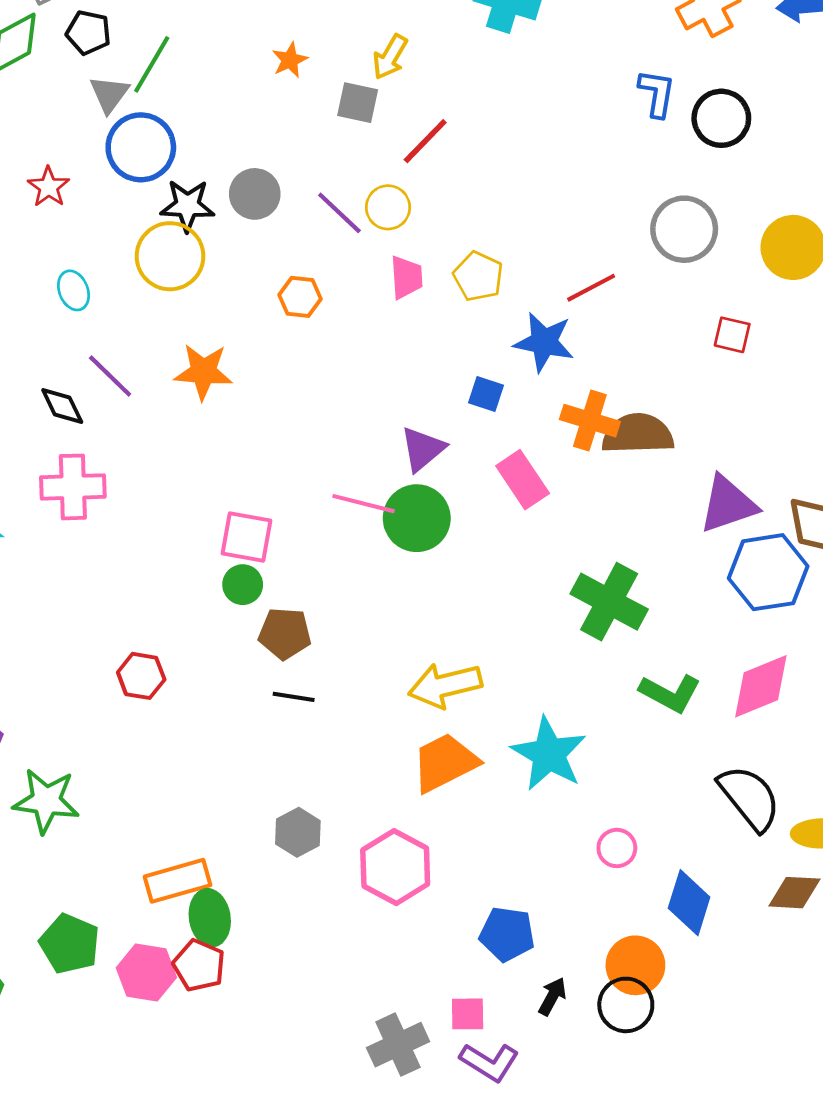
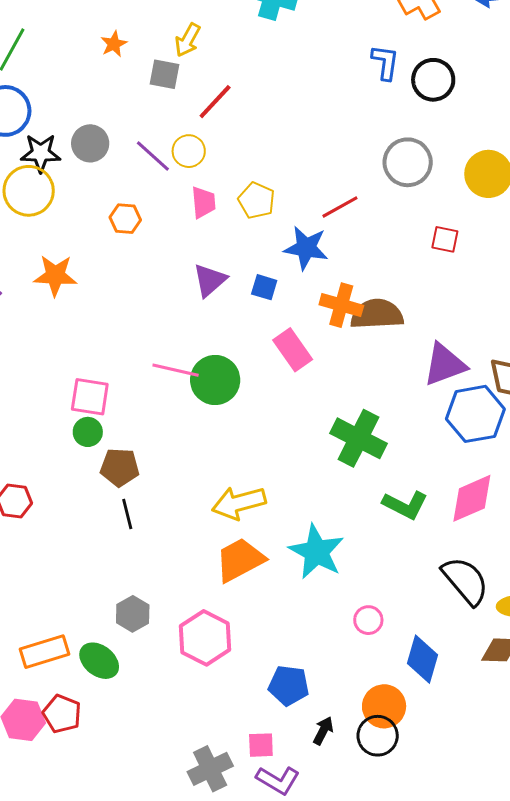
purple triangle: (423, 449) -> (210, 280), moved
black line: (294, 697) -> (127, 514), turned 68
green ellipse: (210, 918) -> (99, 661), moved, turned -42

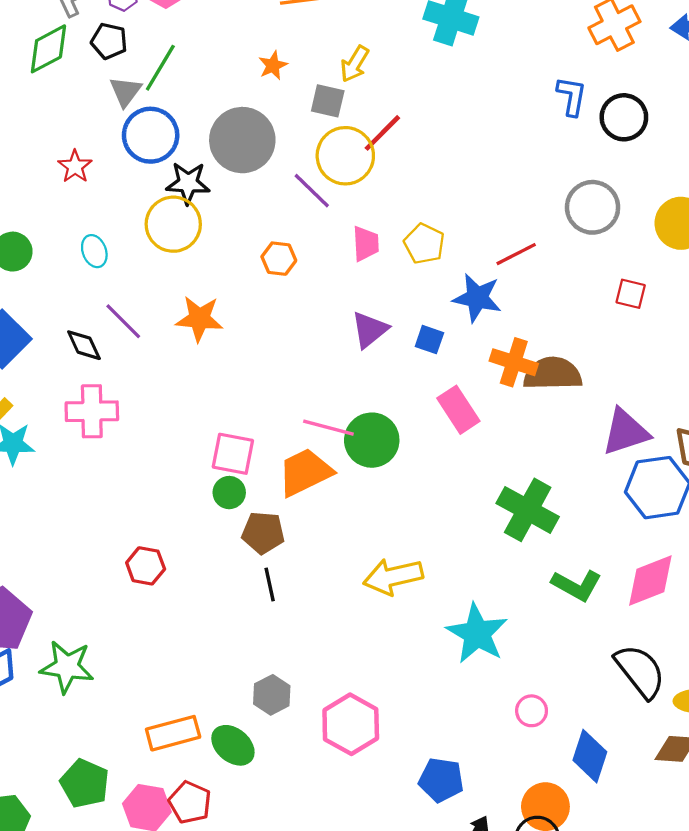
gray circle: (90, 143) -> (242, 140), moved, size x1.6
yellow circle: (189, 151) -> (345, 156), moved, size x1.6
orange trapezoid: (240, 560) -> (305, 472), moved

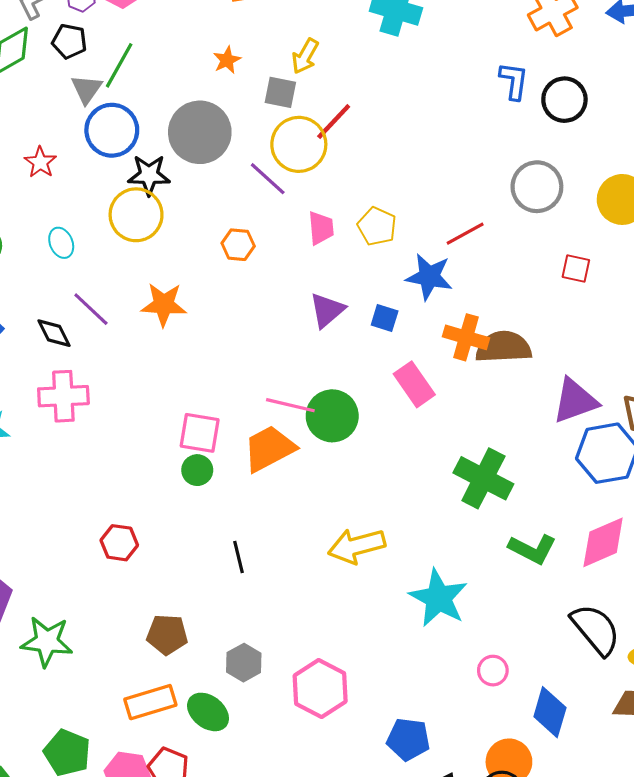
brown pentagon: (263, 533) -> (167, 635), moved

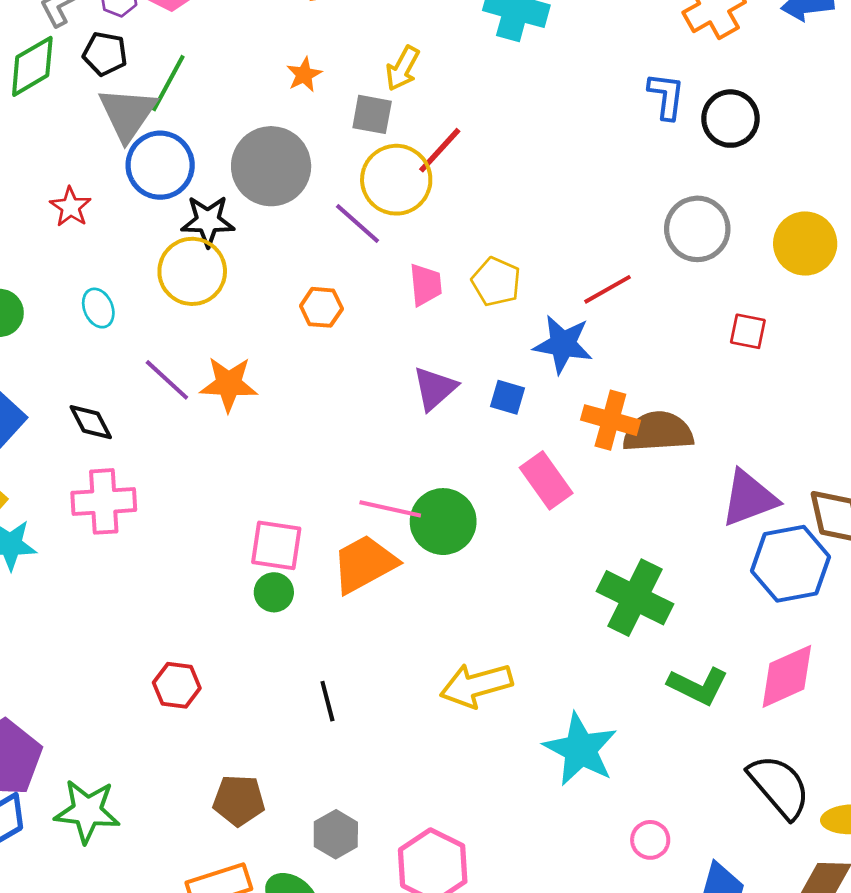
gray triangle: (87, 89) -> (127, 114), size x1.5
purple line: (91, 309) -> (167, 380), moved

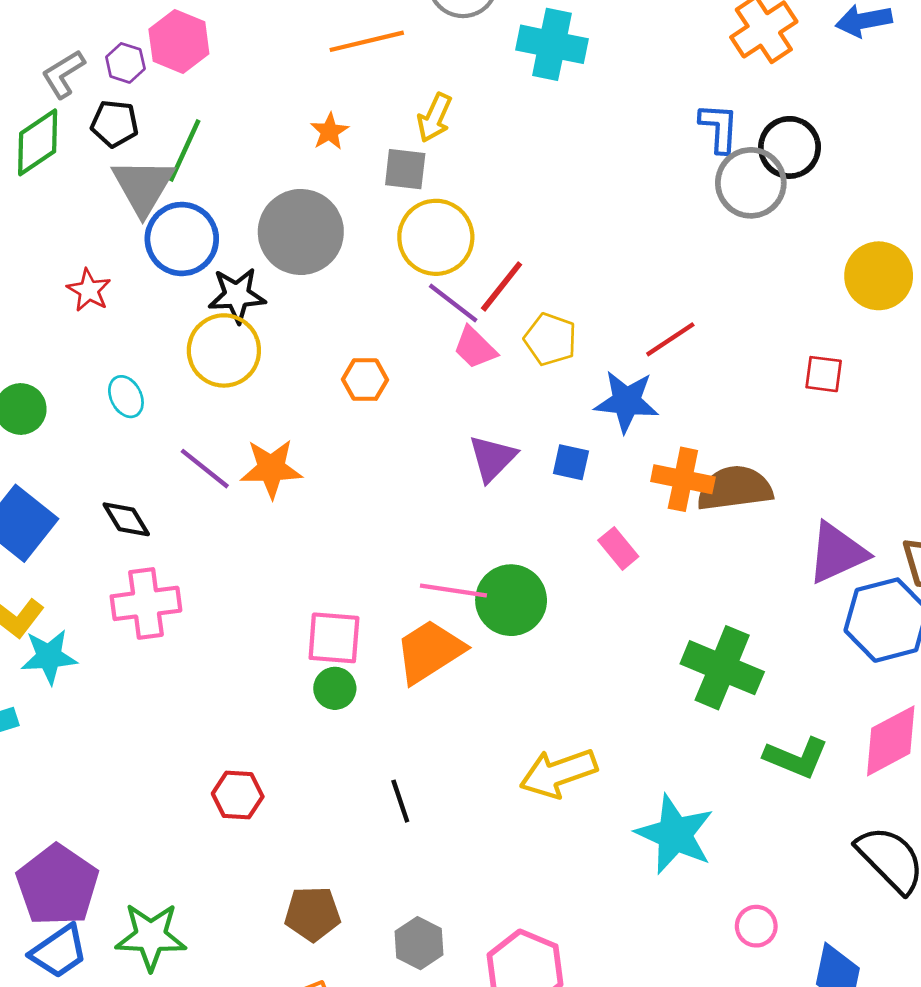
red line: (440, 150) -> (502, 286), moved
purple line: (358, 224) -> (453, 303), moved
gray circle: (697, 229) -> (751, 183), moved
pink trapezoid: (426, 285) -> (475, 348), turned 144
pink rectangle: (546, 480) -> (618, 548), size x0.7

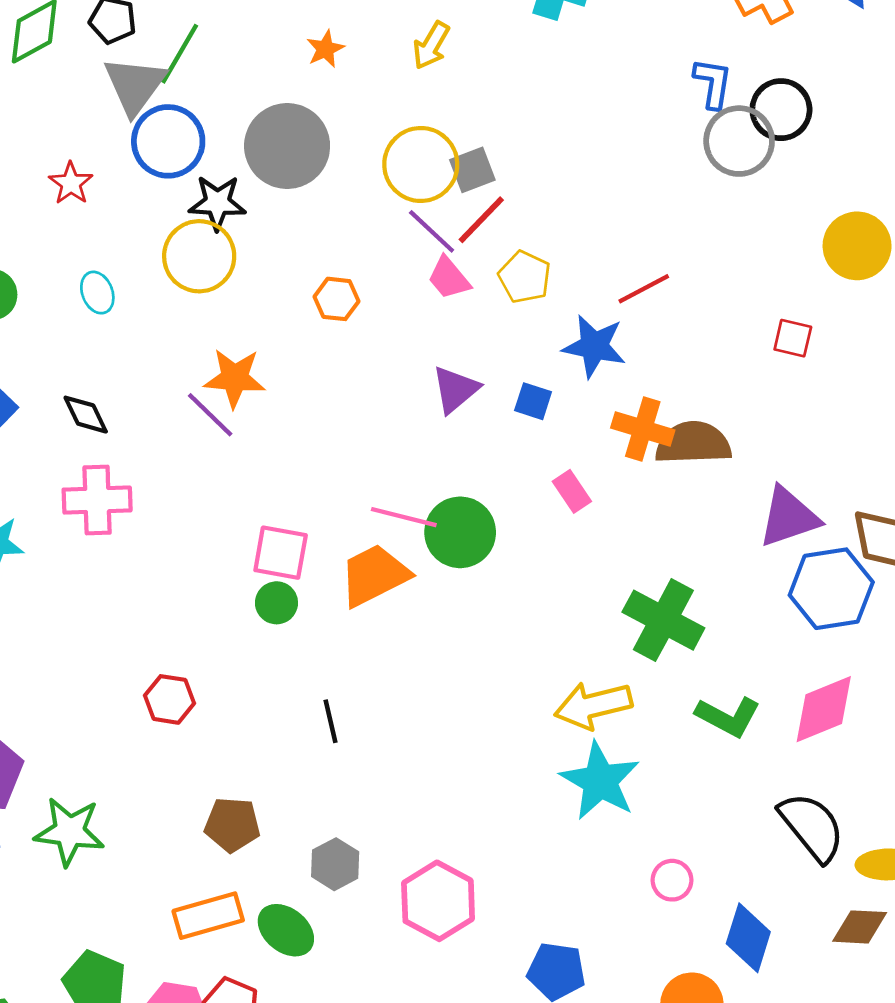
gray square: (405, 169) -> (472, 170), moved, turned -33
purple line: (205, 469) -> (210, 415), moved
yellow arrow: (558, 773) -> (593, 705), moved

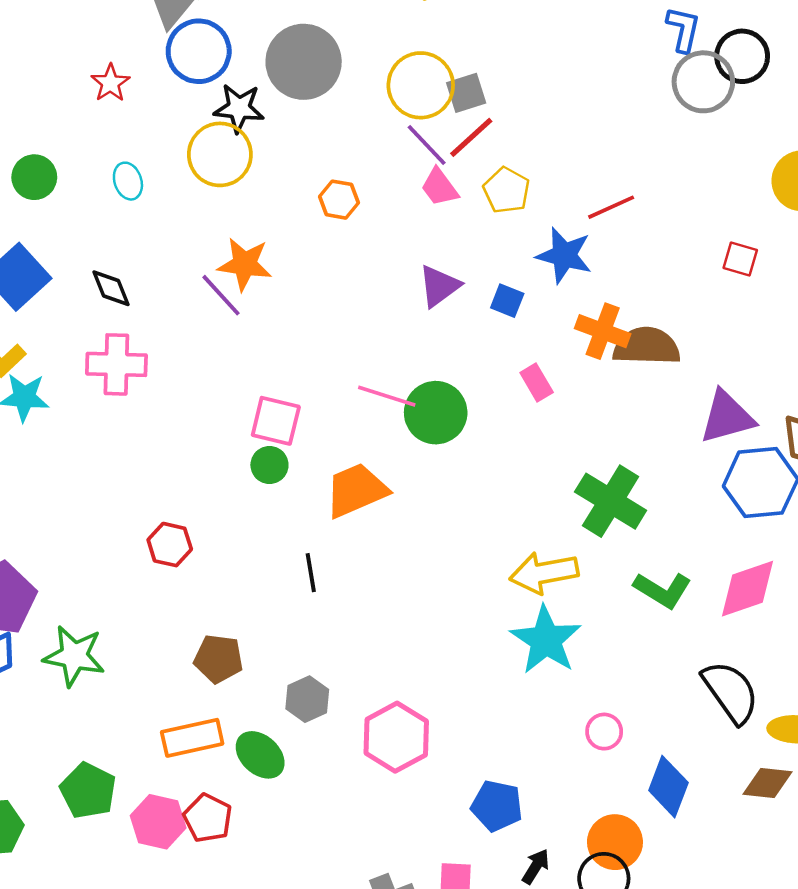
orange trapezoid: (374, 575) -> (356, 490), moved

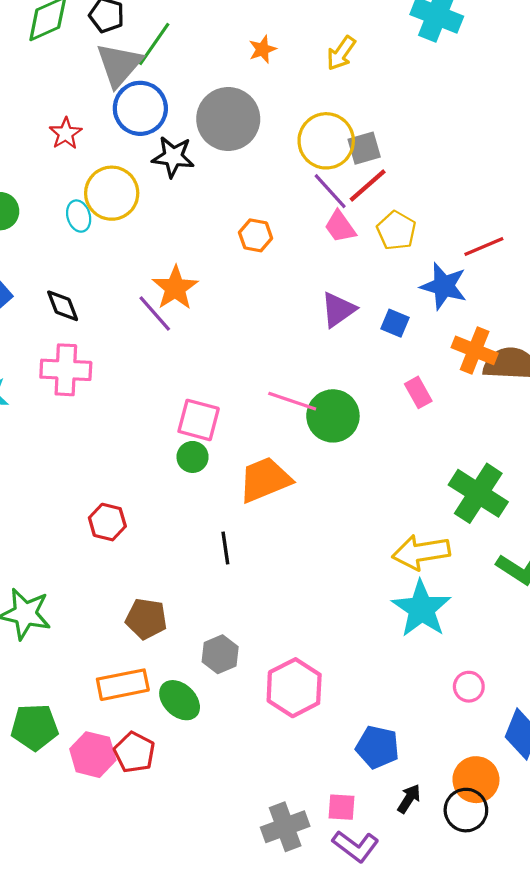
yellow circle: (220, 154) -> (112, 193), moved
orange star: (245, 264) -> (175, 288), turned 30
green pentagon: (88, 791) -> (34, 727), turned -30

